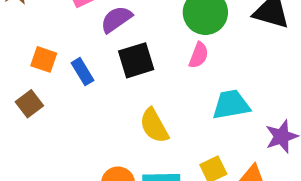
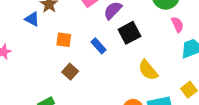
pink semicircle: (199, 55) -> (177, 25), moved, turned -35
orange square: (44, 59) -> (64, 40), moved

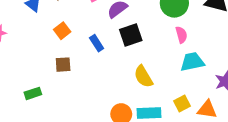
orange square: (64, 40) -> (62, 31), turned 35
brown square: (70, 72) -> (63, 65), turned 35

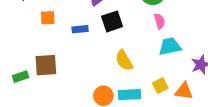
orange square: (62, 31) -> (48, 18), turned 35
blue rectangle: (97, 43) -> (80, 29), turned -63
brown square: (63, 65) -> (46, 65), moved, size x1.5

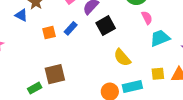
blue rectangle: (80, 29) -> (71, 28), moved, turned -32
yellow square: (160, 86) -> (158, 74), turned 32

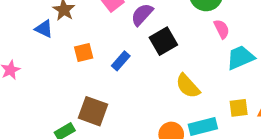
blue rectangle: (71, 28) -> (121, 61), moved
brown square: (55, 74) -> (93, 111), turned 35

